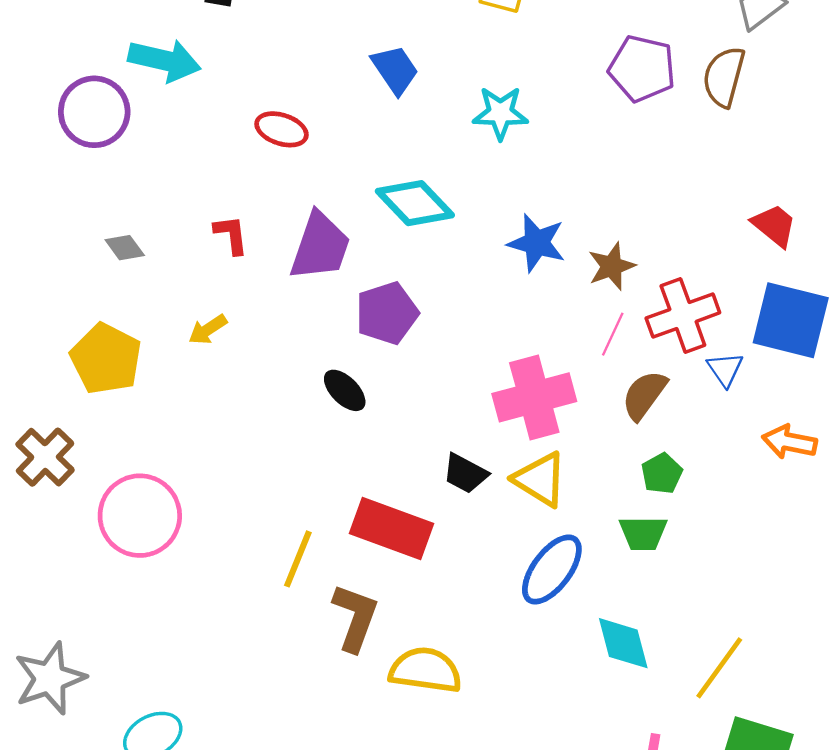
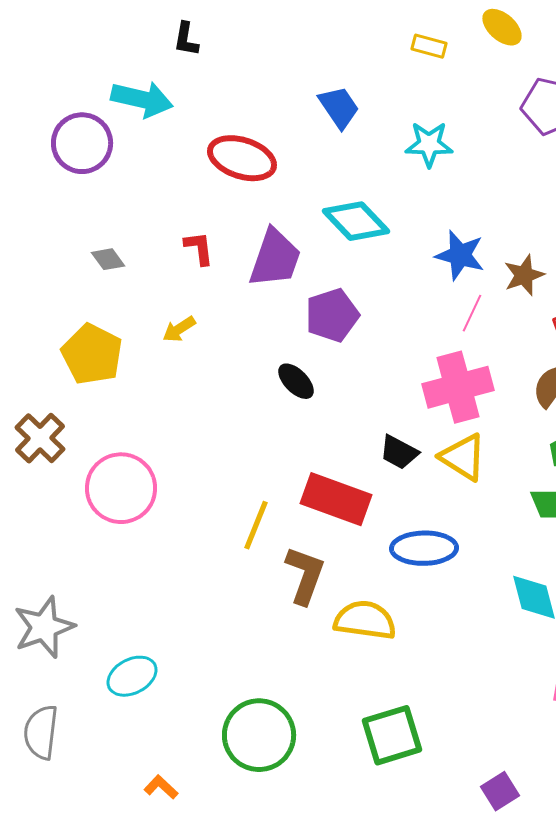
red ellipse: (281, 129) -> (242, 158), size x1.5
pink line: (613, 334) -> (472, 313), moved
blue ellipse: (552, 569) -> (424, 548), moved, turned 52

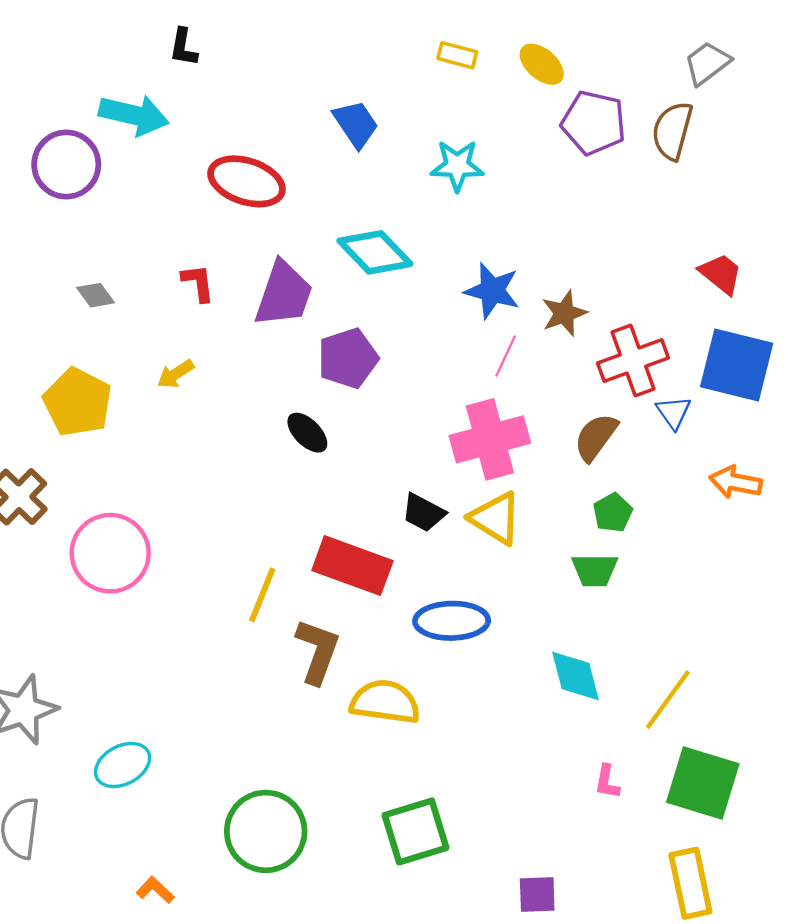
yellow ellipse: (502, 27) -> (542, 64), moved
purple square: (500, 791) -> (537, 895), turned 30

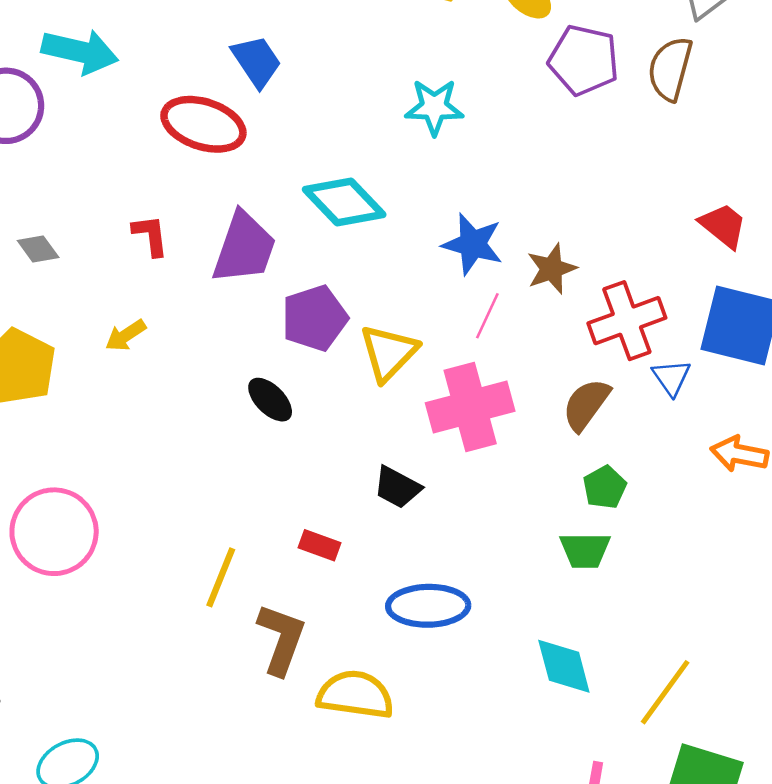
blue trapezoid: (356, 124) -> (257, 61), moved
yellow triangle: (496, 518) -> (389, 353), moved, turned 42
red rectangle: (352, 566) -> (319, 545), size x0.5

